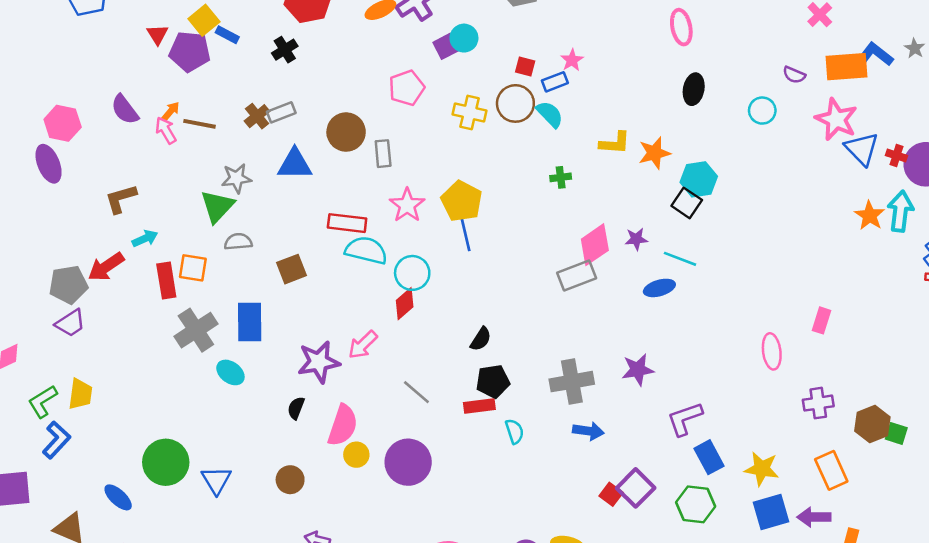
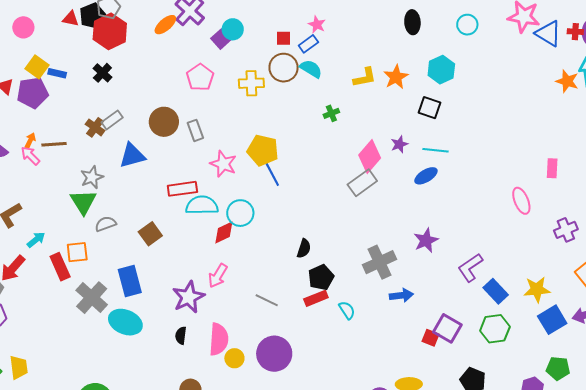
cyan hexagon: (699, 179) -> (441, 70), moved
red diamond: (405, 304) -> (224, 232), moved, turned 30
cyan ellipse: (230, 372) -> (125, 322), size x1.5

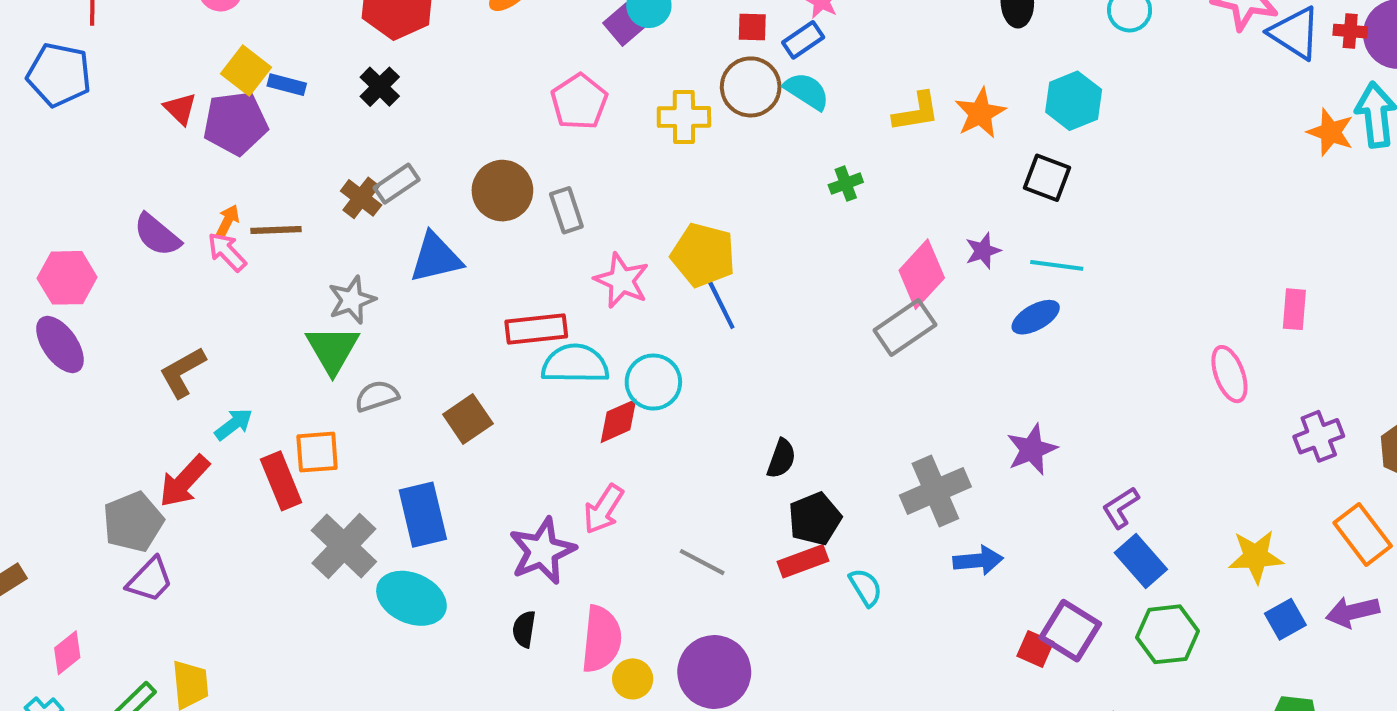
purple L-shape: (470, 268) -> (1121, 508), size x0.7
blue rectangle: (496, 291) -> (1141, 561), moved
blue square: (552, 320) -> (1285, 619), size x0.7

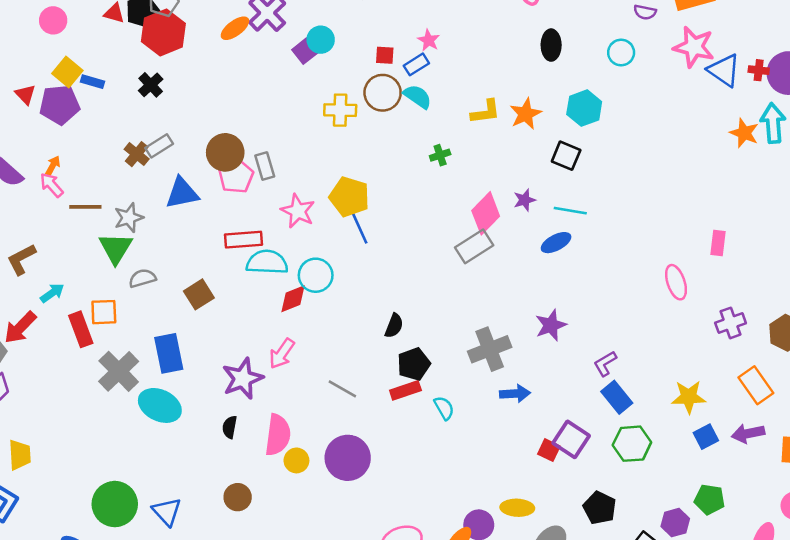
pink pentagon: (579, 102) -> (236, 176), moved
brown line: (276, 230) -> (85, 207), moved

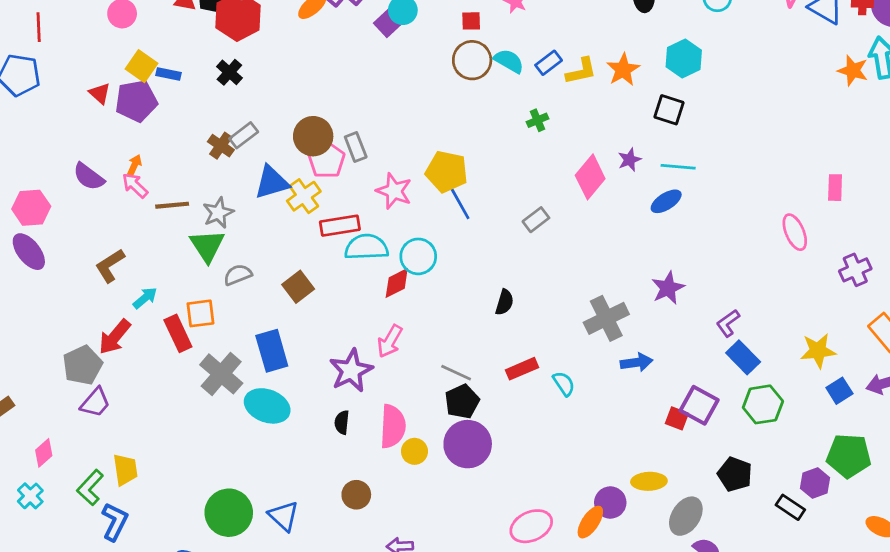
blue rectangle: (416, 64) -> (549, 63), moved
yellow cross: (340, 110) -> (304, 196), moved, turned -32
gray rectangle: (474, 246) -> (536, 220), moved, size x0.7
black pentagon: (414, 364) -> (462, 402), moved
green pentagon: (709, 499) -> (849, 456), size x1.4

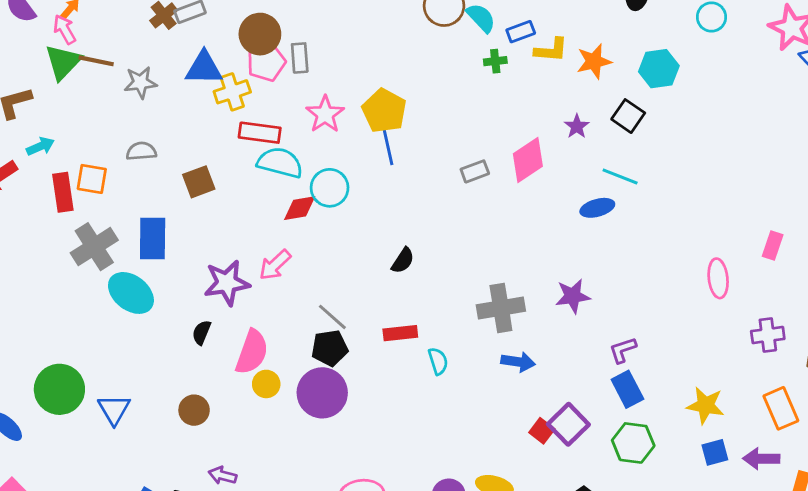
green cross: (537, 120) -> (495, 61), moved
purple star: (629, 160) -> (577, 126), moved, turned -30
gray rectangle: (536, 220) -> (475, 171), moved
green triangle: (207, 246) -> (63, 62), moved

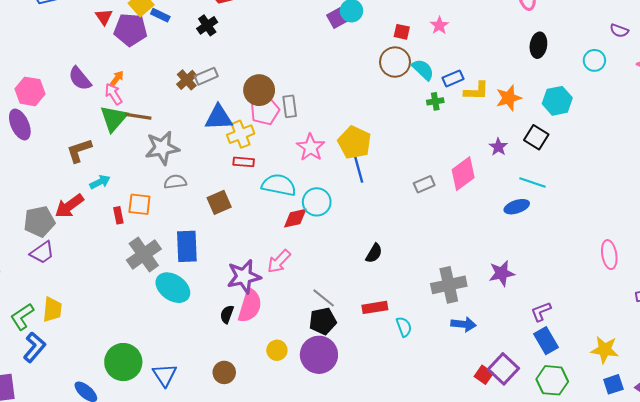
gray star: (140, 82) -> (162, 148), moved, size x1.4
red rectangle: (260, 133) -> (244, 162), moved, size x0.7
red rectangle: (63, 192) -> (118, 215), size x0.6
pink semicircle: (252, 352) -> (250, 306), moved

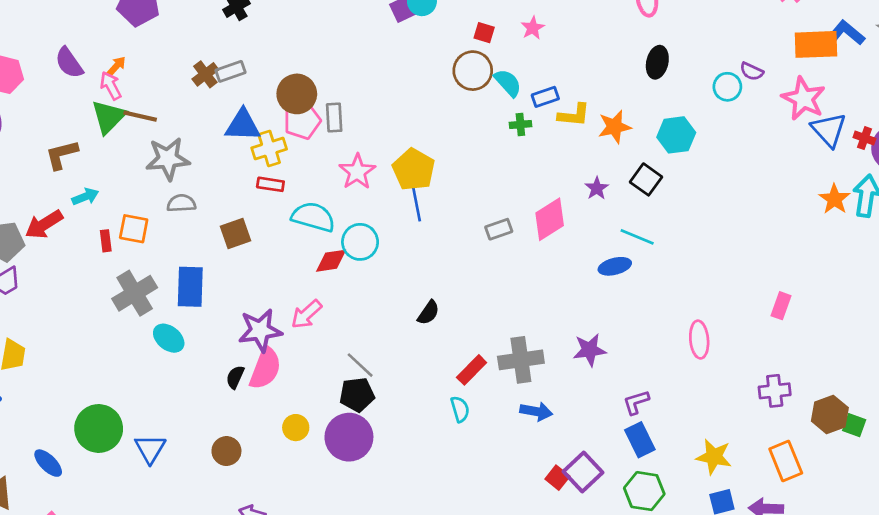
purple semicircle: (619, 31) -> (752, 71), moved
pink ellipse: (609, 255) -> (699, 340), moved
cyan ellipse: (173, 288) -> (169, 338), size x0.7
red rectangle: (375, 307) -> (472, 370), moved, turned -40

